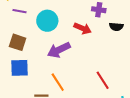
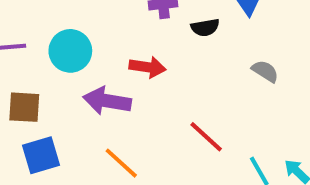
red arrow: (83, 28) -> (147, 67), moved
purple arrow: (59, 50) -> (107, 101), turned 50

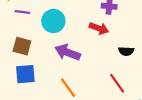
black semicircle: (205, 28) -> (126, 51), moved
red arrow: (147, 67) -> (99, 28), moved

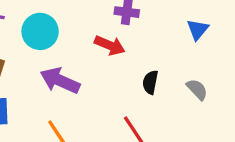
black semicircle: (126, 51) -> (150, 82), turned 96

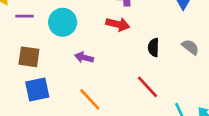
purple arrow: (60, 81) -> (84, 57), size x0.6

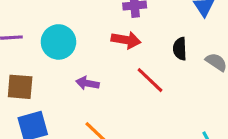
black semicircle: (154, 47) -> (180, 49), moved
red line: (147, 87) -> (150, 80), moved

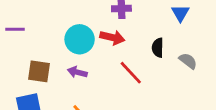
cyan circle: (58, 42) -> (80, 39), moved
brown square: (20, 87) -> (39, 71), moved

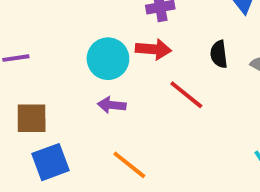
brown square: (39, 71) -> (32, 118), moved

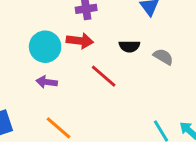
black semicircle: (219, 54) -> (129, 46), turned -84

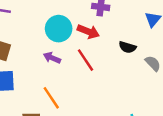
red line: (104, 76) -> (86, 60), moved

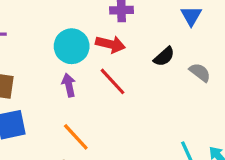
black semicircle: (128, 47) -> (164, 57), turned -49
purple arrow: (52, 58) -> (69, 85), turned 63

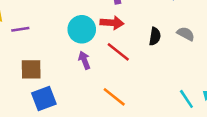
black semicircle: (164, 57) -> (155, 36), moved, turned -30
orange line: (76, 137) -> (114, 97), moved

